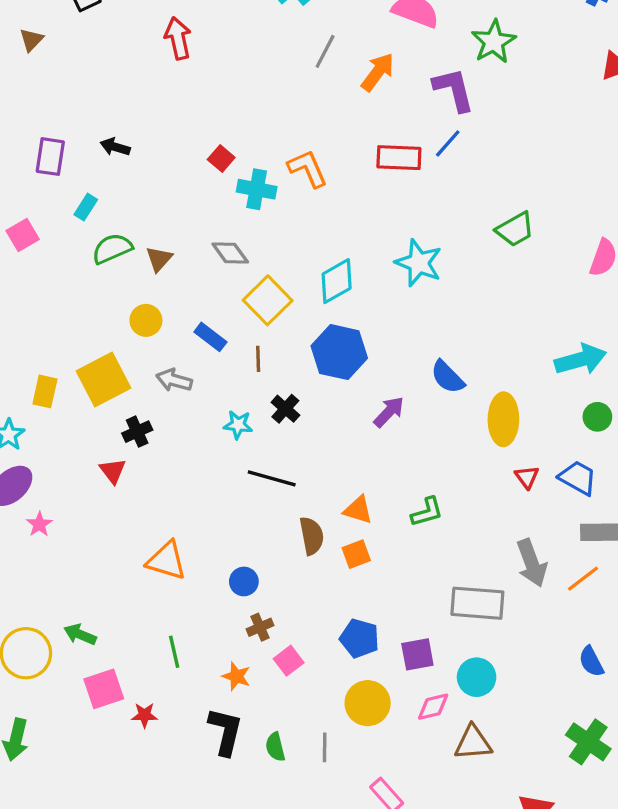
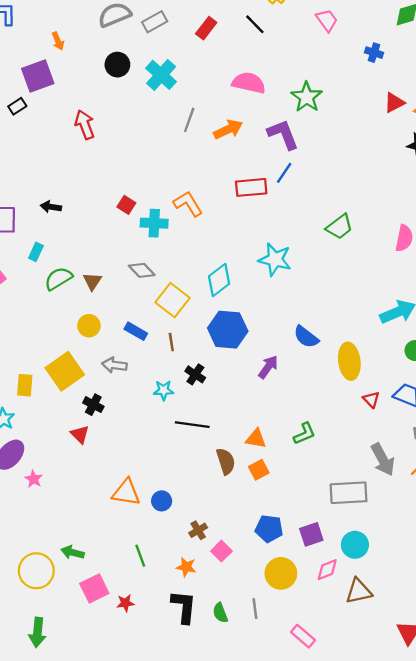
orange arrow: (378, 72) -> (228, 129), turned 36
black cross: (137, 432) -> (93, 405), turned -30
blue circle: (244, 581) -> (162, 501), moved

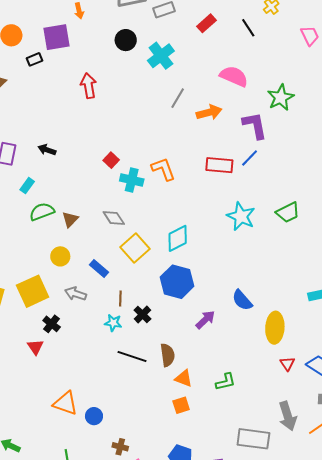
cyan star: (275, 259) -> (241, 216), moved
brown line: (171, 342) -> (120, 299), moved
brown semicircle: (226, 461) -> (167, 355), moved
brown cross: (198, 530) -> (120, 447), turned 35

